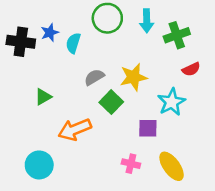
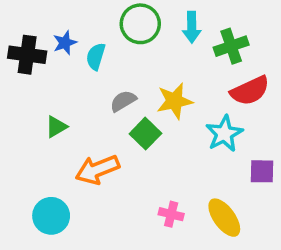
red semicircle: (191, 69) -> (250, 91), size x1.6
purple square: (148, 128) -> (262, 171), moved

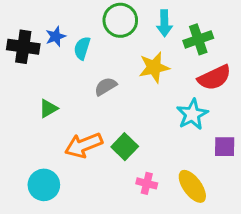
yellow star: (175, 101) -> (154, 67), moved
green square: (145, 134) -> (125, 147), moved

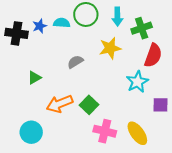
cyan semicircle: (82, 48) -> (62, 23), moved, turned 77
red semicircle: (214, 78) -> (153, 55), turned -45
pink cross: (147, 183) -> (105, 131), size x1.5

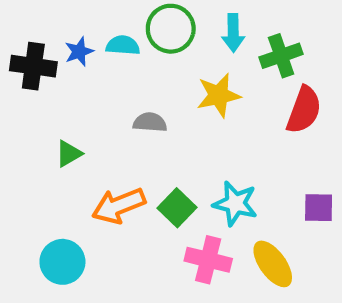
gray semicircle: (75, 62) -> (150, 122), turned 35
cyan star: (137, 82) -> (235, 204), moved, turned -30

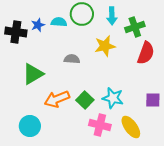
green triangle: (69, 154) -> (33, 74), size x1.6

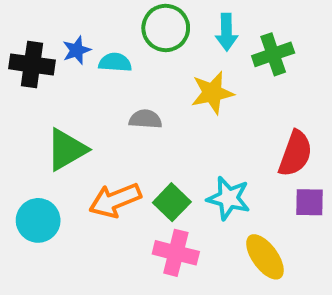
cyan semicircle: (59, 22) -> (115, 62), moved
red semicircle: (146, 53) -> (295, 154), moved
pink cross: (100, 125) -> (176, 253), moved
cyan circle: (30, 126) -> (38, 220), moved

